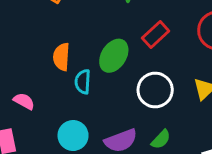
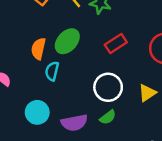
green ellipse: (114, 56) -> (67, 41), moved
green semicircle: (161, 139) -> (108, 117), moved

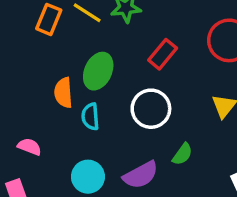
white circle: (108, 87) -> (151, 109), moved

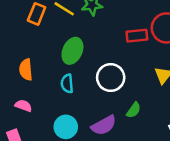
red rectangle: (163, 54) -> (137, 36), moved, turned 45
orange semicircle: (63, 93) -> (26, 70), moved

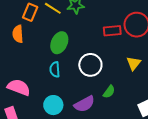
orange semicircle: (26, 70) -> (18, 34), moved
pink semicircle: (23, 106) -> (19, 87), size x1.6

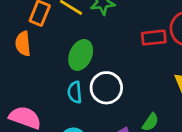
white circle: (90, 65) -> (106, 88), moved

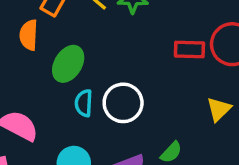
green ellipse: (81, 55) -> (68, 64), moved

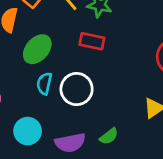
red rectangle: (189, 50) -> (92, 41), moved

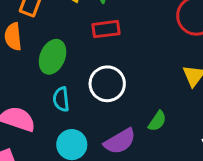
cyan semicircle: (44, 84) -> (61, 99), moved

